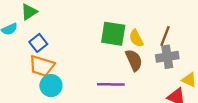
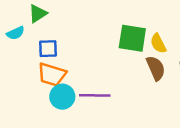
blue square: (38, 43) -> (48, 49), turned 36
purple line: (111, 84) -> (95, 95), moved

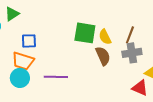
blue square: (48, 49) -> (29, 41), moved
cyan circle: (62, 97) -> (20, 78), moved

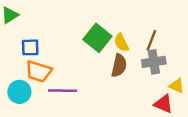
green square: (85, 33) -> (97, 38), turned 30
brown semicircle: (103, 56) -> (119, 65), turned 36
orange trapezoid: (23, 61) -> (39, 71), moved

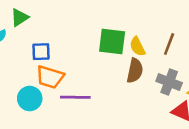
green square: (97, 38) -> (112, 41), turned -32
gray cross: (154, 62) -> (169, 82), moved, turned 30

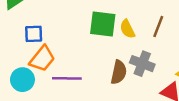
brown semicircle: (135, 71) -> (119, 72), moved
orange trapezoid: (50, 77) -> (42, 59), turned -68
gray cross: (169, 82) -> (142, 64), moved

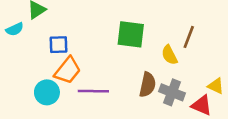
yellow semicircle: (127, 29) -> (169, 55), moved
gray cross: (142, 64) -> (172, 92), moved

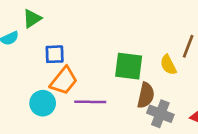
green square: (131, 34) -> (129, 66), moved
gray cross: (172, 92) -> (160, 114), moved

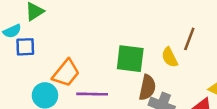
blue square: (55, 54) -> (25, 47), moved

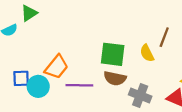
blue square: (25, 47) -> (21, 78), moved
brown semicircle: (147, 87) -> (115, 78), moved, turned 90

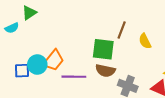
brown line: (164, 37) -> (122, 30), moved
yellow semicircle: (147, 53) -> (145, 41), moved
cyan circle: (38, 86) -> (37, 65), moved

